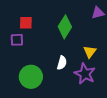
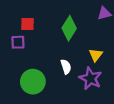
white semicircle: (62, 63) -> (66, 67), turned -32

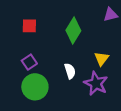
purple square: (18, 42) -> (29, 62), moved, turned -32

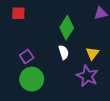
red square: (29, 26) -> (18, 13), moved
white semicircle: (70, 71) -> (64, 52), moved

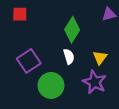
purple square: (27, 56) -> (29, 61), size x1.5
green circle: (32, 79) -> (51, 85), moved

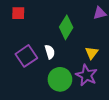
white semicircle: (69, 56) -> (50, 52), moved
green circle: (51, 85) -> (60, 79), moved

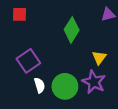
white semicircle: (50, 52) -> (39, 85), moved

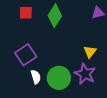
red square: (20, 14) -> (26, 13), moved
green diamond: (72, 30) -> (55, 16), moved

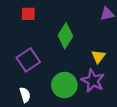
green diamond: (55, 16) -> (65, 36), moved
white semicircle: (36, 77) -> (25, 95), moved

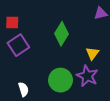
red square: (28, 14) -> (12, 23), moved
purple square: (28, 60) -> (18, 45), moved

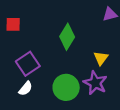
purple square: (18, 45) -> (28, 64), moved
white semicircle: (24, 89) -> (26, 88), moved, turned 56

